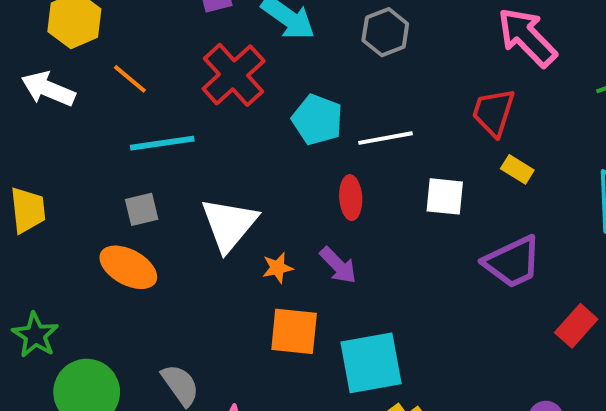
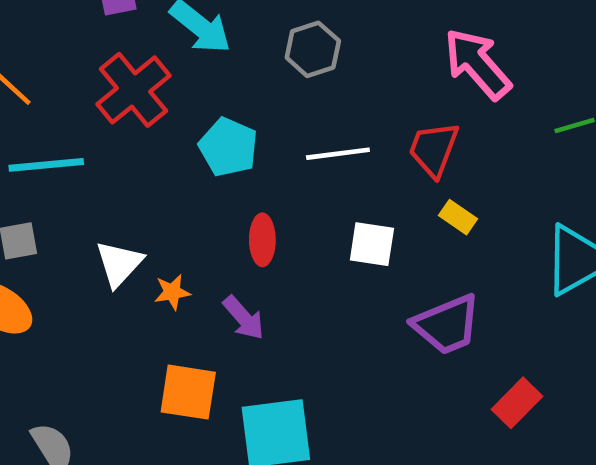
white line: (385, 138) -> (338, 154), moved
white triangle: (229, 224) -> (119, 264), size x0.7
orange star: (277, 268) -> (172, 292), moved

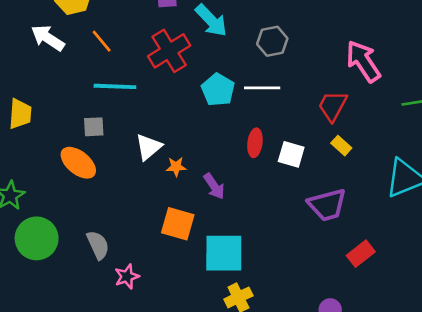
white line: (338, 154) -> (262, 88), moved
red ellipse: (262, 240) -> (255, 143), moved

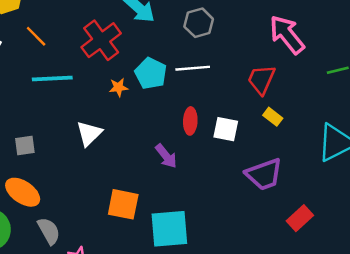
gray square: (94, 127) -> (25, 145), moved
orange ellipse: (78, 163) -> (23, 192), moved
orange star: (176, 167) -> (118, 87), moved
purple arrow: (214, 186) -> (166, 156), moved

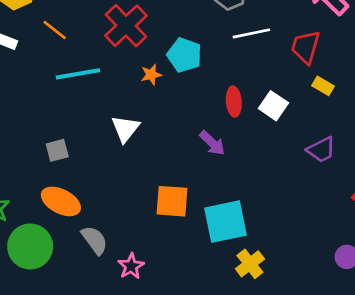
white line: (193, 68) -> (251, 33), moved
white square: (226, 129) -> (273, 106), turned 30
purple trapezoid: (264, 174) -> (321, 150), size x0.7

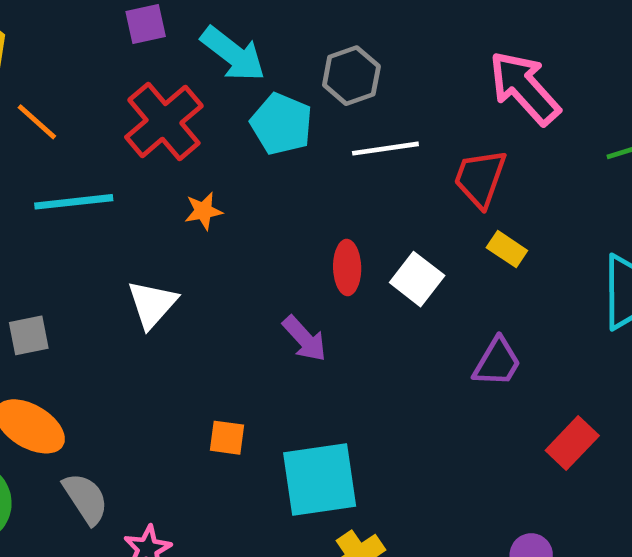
cyan pentagon: (184, 55) -> (281, 124), moved
purple trapezoid: (321, 150) -> (497, 362), turned -36
orange square: (172, 201) -> (227, 438), size x0.6

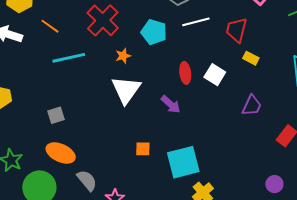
cyan pentagon: (281, 124) -> (154, 32), moved
white triangle: (152, 304) -> (126, 90), moved, size x1.4

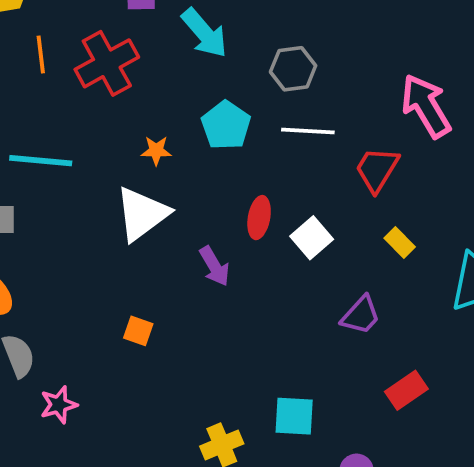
red cross: (103, 20) -> (107, 63), moved
orange line: (50, 26) -> (41, 54), turned 30
cyan line: (69, 58) -> (41, 161), moved
yellow rectangle: (251, 58) -> (400, 243), moved
cyan square: (183, 162) -> (294, 416), moved, size x0.7

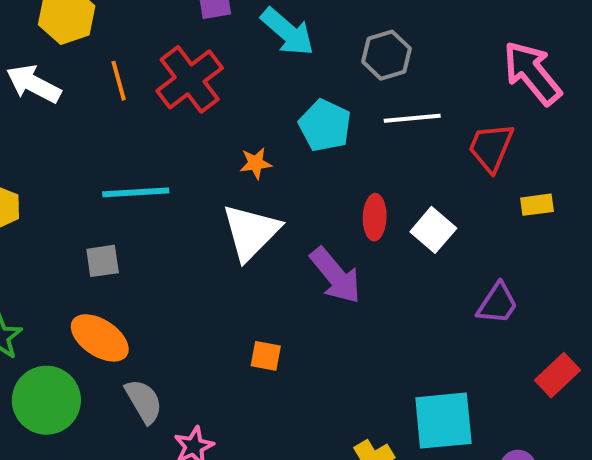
yellow rectangle: (400, 243) -> (537, 205), moved, turned -44
purple arrow: (214, 266) -> (336, 276), size x1.4
cyan square: (294, 416) -> (443, 421), size x1.4

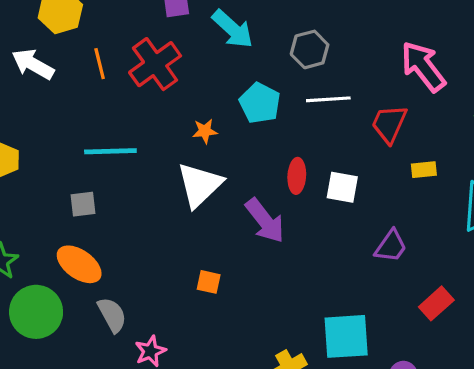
white square: (433, 230) -> (342, 187), turned -32

